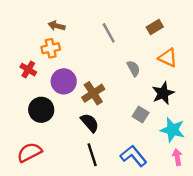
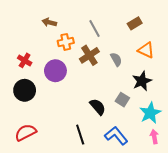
orange cross: (51, 48) -> (66, 42), moved
brown cross: (93, 93) -> (89, 55), moved
black circle: (41, 110) -> (25, 90), moved
black semicircle: (90, 123) -> (98, 107), moved
cyan star: (173, 130) -> (150, 113), turned 30

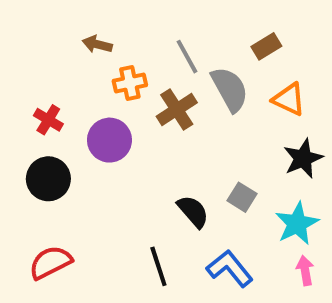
gray semicircle: (116, 59) -> (230, 89), moved, size x1.6
black star: (142, 81) -> (303, 158), moved

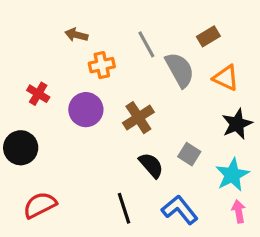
brown cross: (177, 110) -> (138, 118), moved
black circle: (48, 179) -> (21, 148), moved

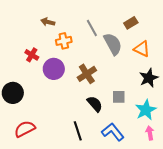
red cross: (38, 94) -> (32, 55), moved
gray square: (189, 154) -> (119, 97), turned -32

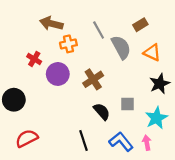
brown arrow: (48, 22) -> (51, 24), size x1.5
pink arrow: (150, 133) -> (147, 143), moved

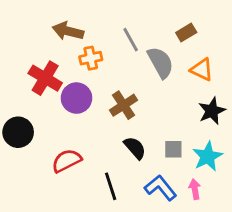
red cross: (34, 59) -> (45, 78), size x1.6
gray square: (127, 104) -> (173, 149), moved
red semicircle: (27, 138) -> (67, 161), moved

